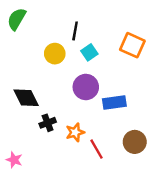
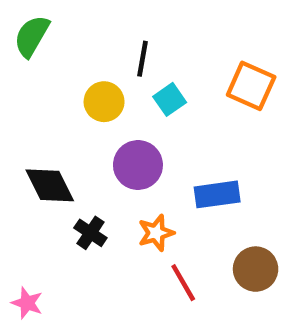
purple circle: (86, 87) -> (138, 165), moved
black cross: (48, 123) -> (90, 233), turned -35
orange star: (75, 132) -> (156, 233), moved

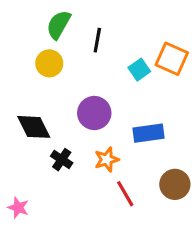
green semicircle: (32, 36) -> (59, 25), moved
cyan square: (170, 99) -> (139, 70), moved
yellow circle: (104, 102) -> (49, 63), moved

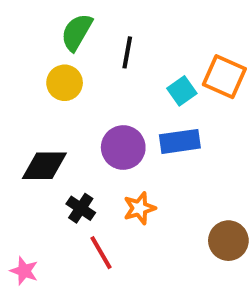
black diamond: (34, 127) -> (44, 166), turned -63
blue rectangle: (149, 133) -> (180, 141), moved
red line: (125, 194) -> (101, 253), moved

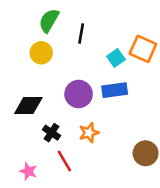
pink star: (24, 271) -> (28, 171), moved

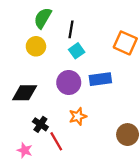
cyan square: (116, 58) -> (77, 51), moved
black cross: (52, 133) -> (40, 124), moved

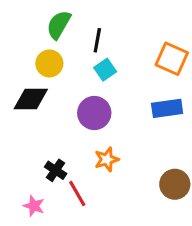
blue rectangle: (100, 79) -> (167, 108), moved
black diamond: (25, 93) -> (31, 99), moved

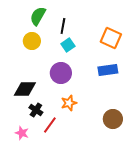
black diamond: (31, 99) -> (25, 89), moved
red line: (77, 194) -> (50, 125), turned 66

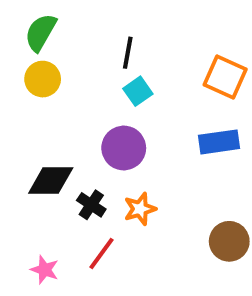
green semicircle: (38, 16) -> (41, 32), moved
yellow circle: (32, 41) -> (43, 79), moved
black cross: (36, 110) -> (91, 205), moved

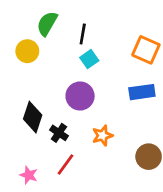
green semicircle: (41, 32) -> (47, 24), moved
black diamond: (51, 180) -> (33, 117), turned -72
orange star: (140, 209) -> (102, 136), moved

